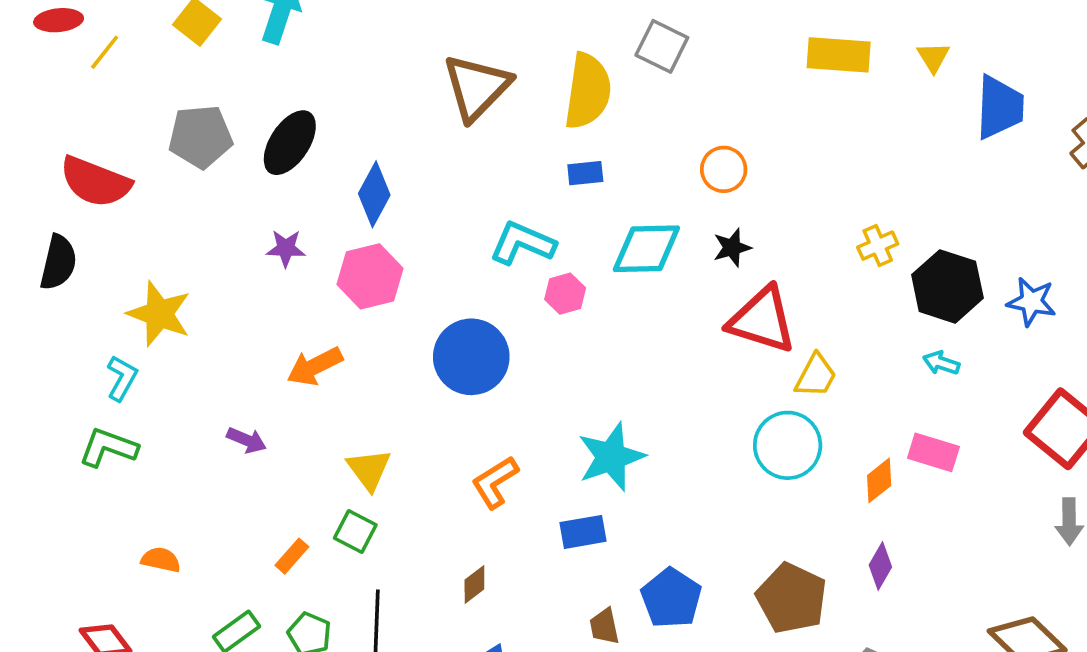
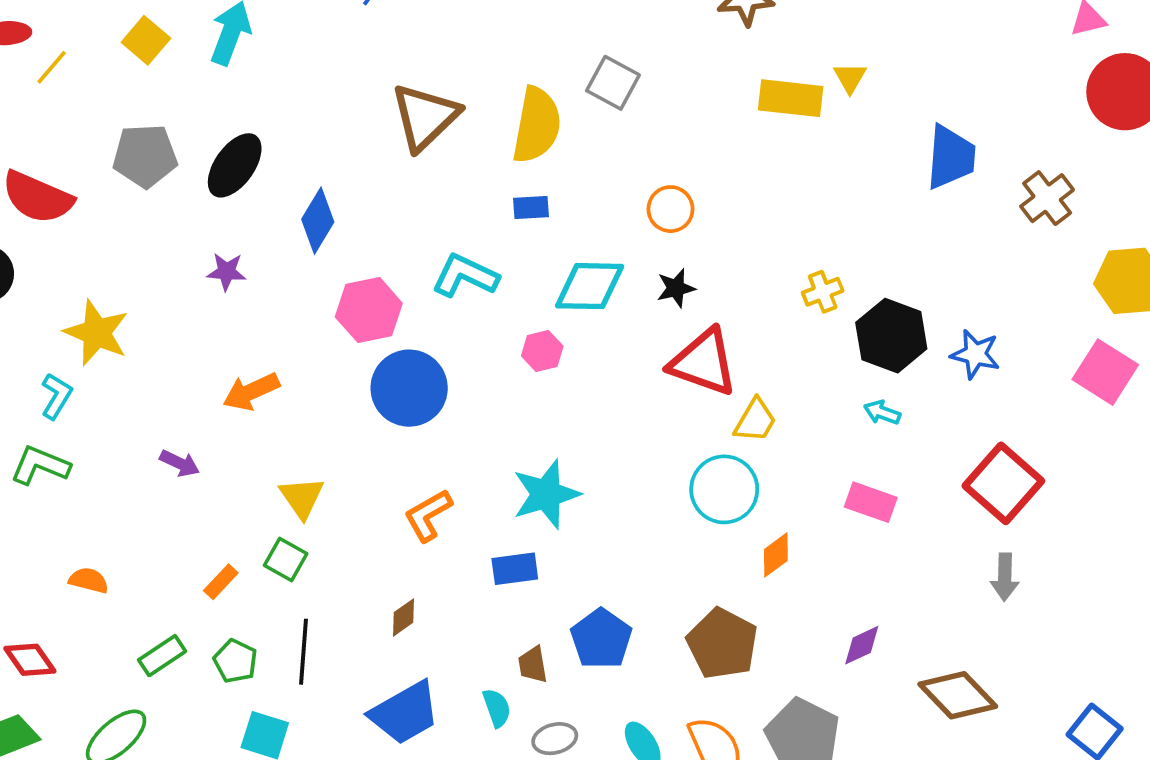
yellow triangle: (933, 57) -> (850, 78), moved
pink hexagon: (370, 276) -> (369, 310), moved
pink hexagon: (565, 294) -> (542, 351), moved
orange diamond: (879, 480) -> (776, 555), moved
purple diamond: (880, 566) -> (862, 645), moved, turned 33

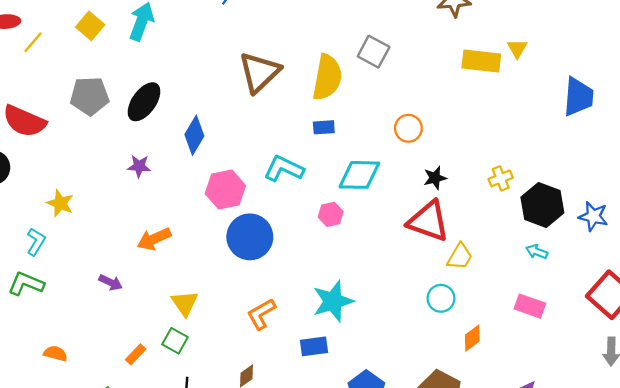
black star: (676, 288) -> (435, 178), moved
yellow star: (97, 333) -> (60, 203), size x0.7
cyan circle: (724, 489) -> (441, 298), size x0.7

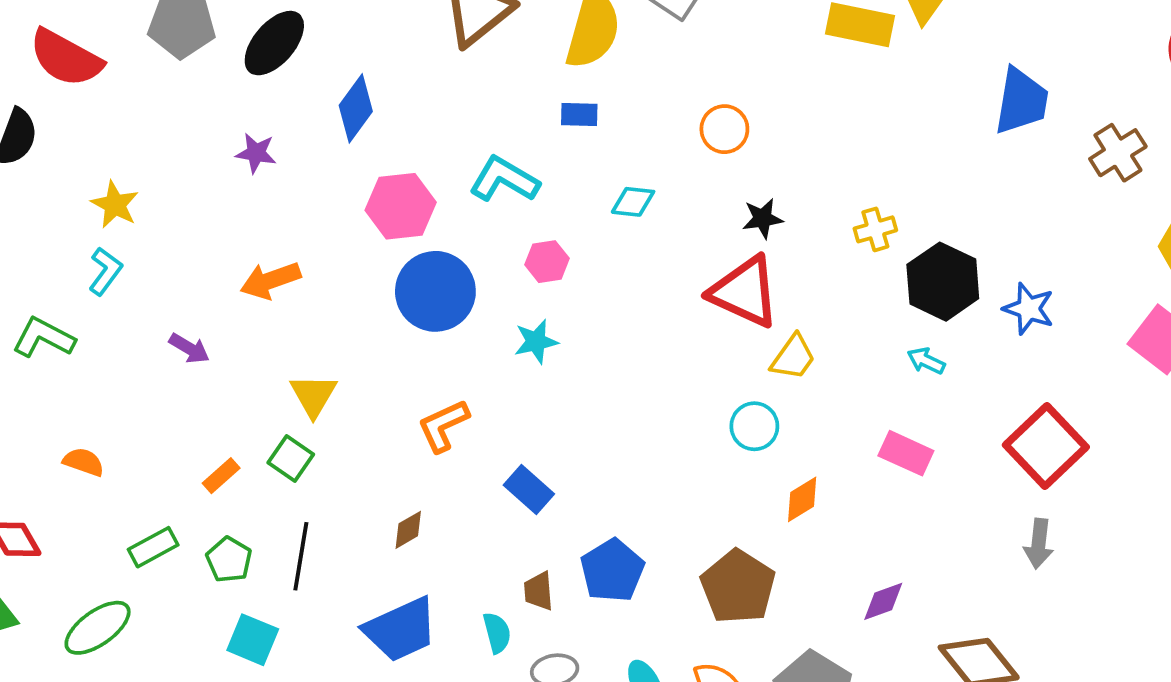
cyan diamond: (359, 175) -> (633, 202), size x0.6
pink hexagon: (331, 214) -> (547, 262), moved
cyan L-shape: (36, 242) -> (105, 271), moved
cyan star: (333, 301) -> (536, 341), moved, size x0.6
blue rectangle: (314, 346) -> (529, 489), turned 44

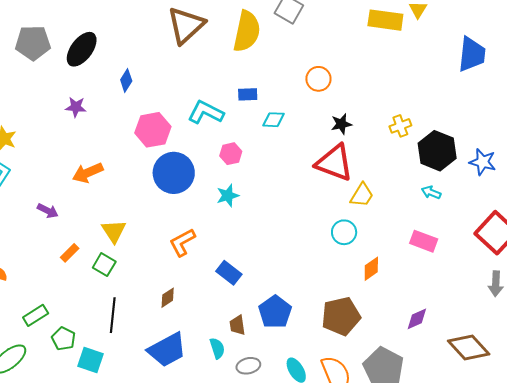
blue diamond: (356, 108) -> (126, 80), size x0.7
blue rectangle: (579, 115) -> (248, 94), moved
orange rectangle: (221, 476) -> (70, 253), moved
green pentagon: (229, 560) -> (63, 339), moved
brown pentagon: (738, 587) -> (341, 316), turned 30

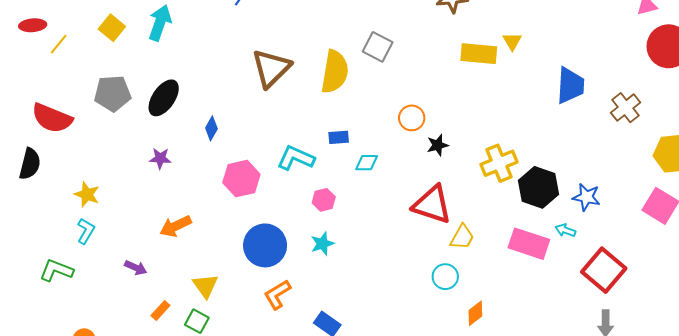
black star: (341, 124) -> (438, 145), moved
yellow cross: (400, 126) -> (499, 163), size x1.6
blue circle: (174, 173) -> (265, 245), moved
cyan arrow: (431, 192) -> (565, 230), moved
pink rectangle: (424, 241) -> (529, 244), moved, size x1.4

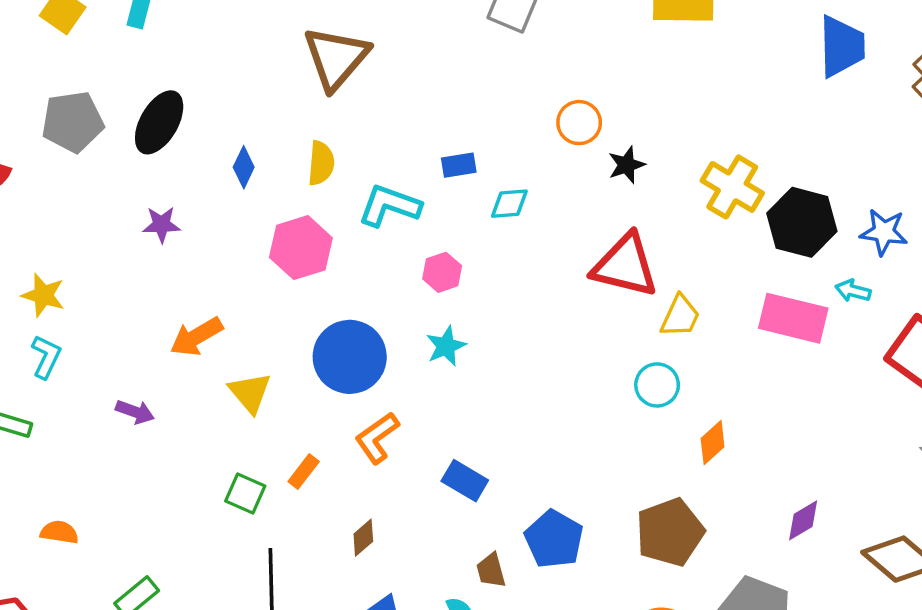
yellow semicircle: (335, 72) -> (321, 163), moved, size x0.6
yellow cross: (499, 163) -> (732, 187), turned -32
yellow triangle: (205, 286) -> (250, 393), moved
orange rectangle: (160, 311) -> (304, 472), moved

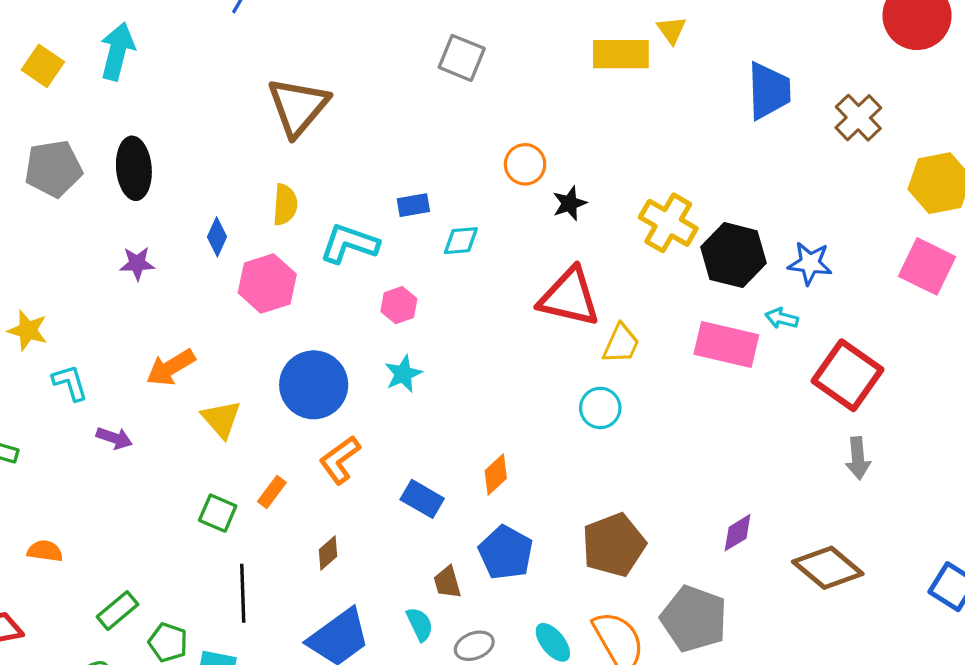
black ellipse: (159, 122) -> (134, 168), turned -34
blue diamond: (244, 167) -> (217, 237), moved
cyan L-shape: (46, 357) -> (70, 383), moved, turned -42
orange diamond: (713, 443) -> (496, 474), moved

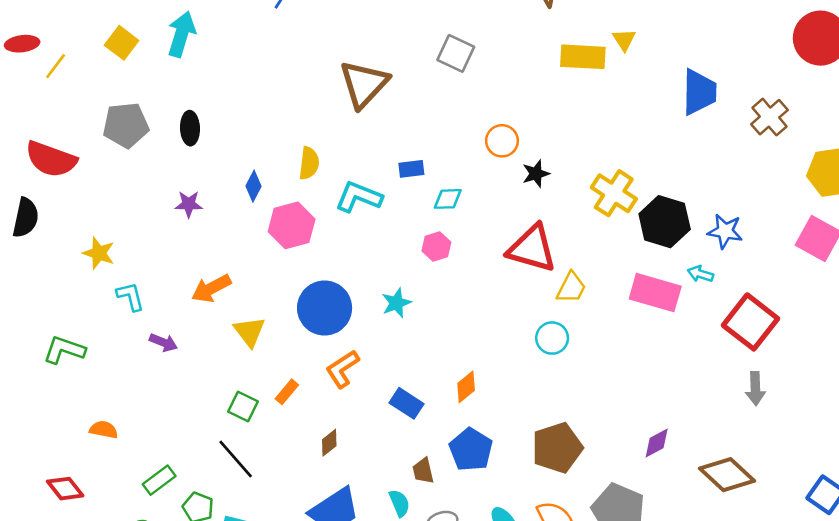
brown triangle: (298, 106) -> (364, 84), moved
black ellipse: (134, 168) -> (190, 128), size x0.7
pink hexagon: (399, 305) -> (436, 247), moved
black line: (243, 593) -> (236, 459), moved, turned -42

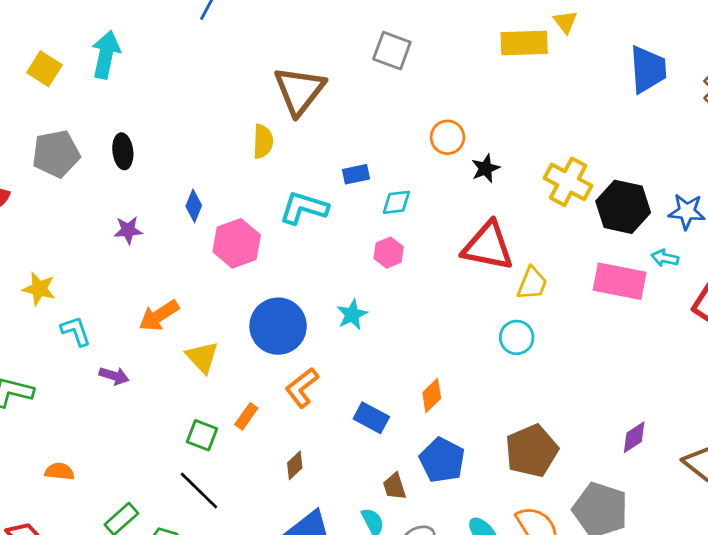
yellow semicircle: (309, 163) -> (263, 141), moved

